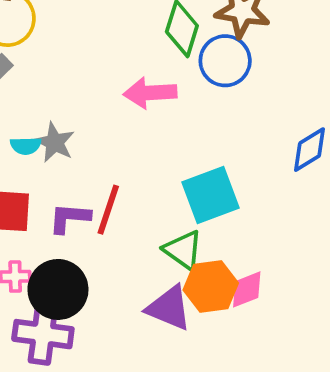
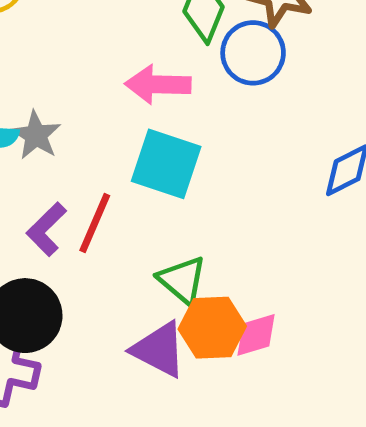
cyan square: (210, 195) -> (166, 164), moved, turned 34
purple L-shape: (69, 218) -> (46, 229), turned -54

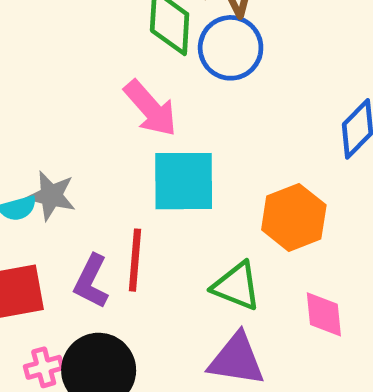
pink arrow: (158, 84) -> (150, 108), turned -114
orange hexagon: (212, 328) -> (294, 217), moved
pink diamond: (256, 335) -> (324, 314), turned -60

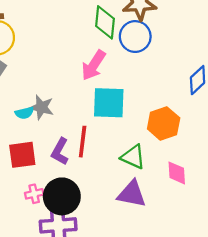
pink arrow: (150, 108) -> (94, 65), turned 72

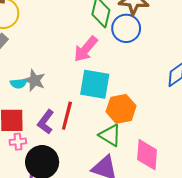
orange hexagon: (164, 123) -> (121, 109), moved
pink diamond: (177, 173) -> (147, 155), size x1.4
pink cross: (34, 194) -> (18, 142), moved

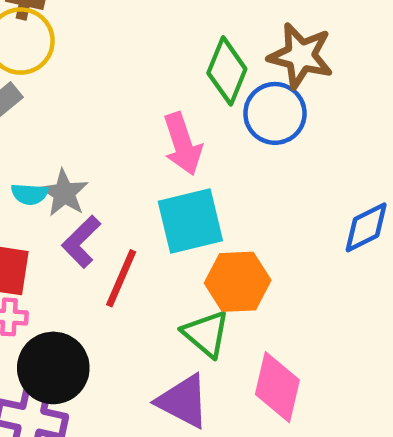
pink arrow: (86, 49) -> (183, 144), turned -68
cyan square: (95, 84) -> (190, 221), turned -32
purple L-shape: (46, 122) -> (81, 242), moved

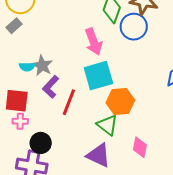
black circle: (53, 368) -> (41, 143), size x0.7
pink diamond: (277, 387) -> (140, 147), size x0.7

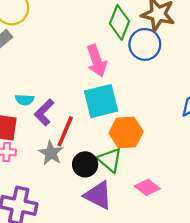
gray star: (42, 66) -> (51, 153), moved
cyan semicircle: (27, 67) -> (25, 100), moved
black circle: (41, 143) -> (85, 164), moved
pink diamond: (140, 147) -> (147, 187), turned -65

